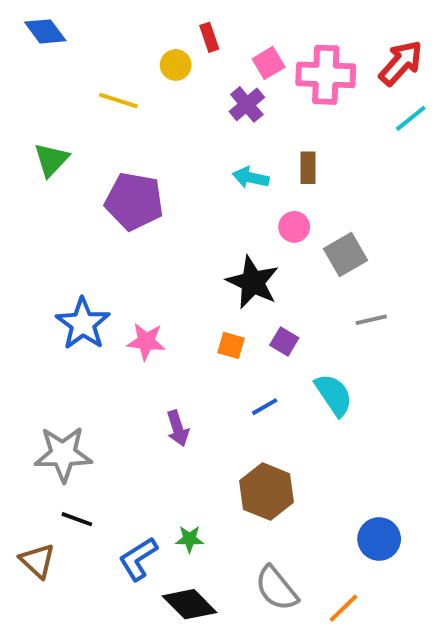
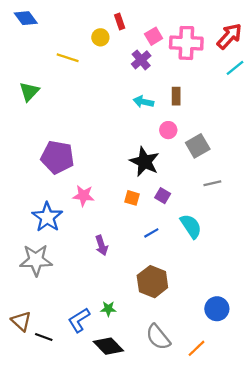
purple pentagon: (134, 201) -> (57, 157), moved
blue star: (83, 324) -> (47, 217), moved
black line: (77, 519) -> (44, 337), moved

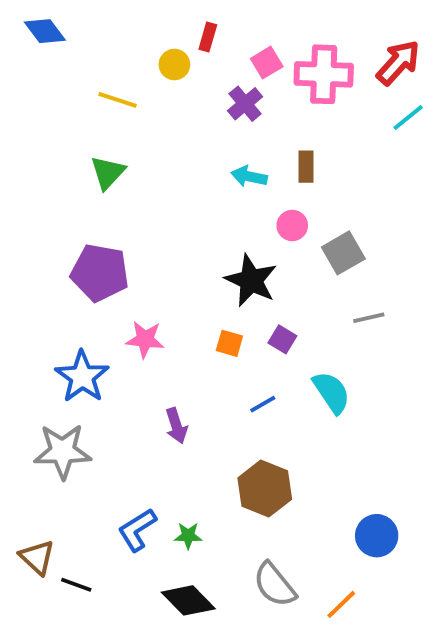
red rectangle: (120, 21) -> (208, 37), turned 35
green triangle: (29, 92) -> (108, 172), moved
blue L-shape: (79, 320) -> (137, 530), moved

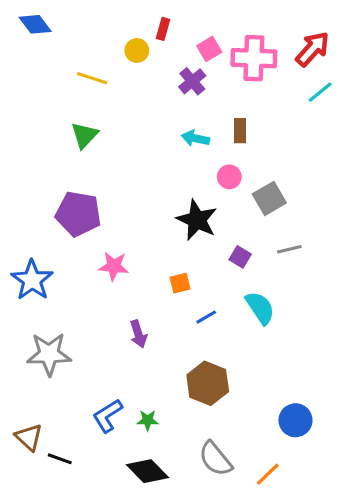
purple square: (282, 339) -> (240, 257), moved
orange square: (229, 343) -> (180, 283), moved, turned -30
blue star: (82, 377) -> (32, 280), moved

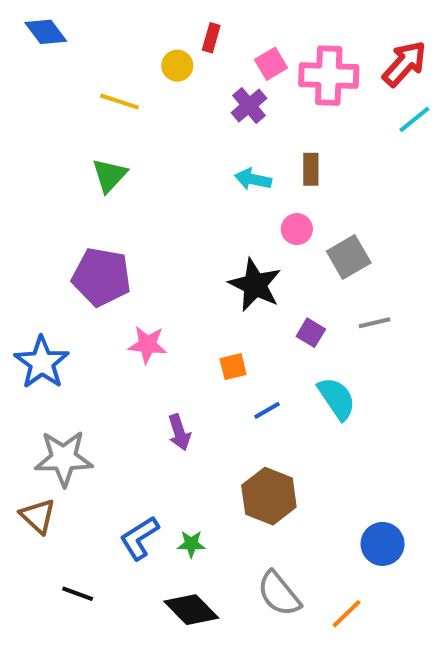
brown triangle: (29, 437) -> (38, 516), moved

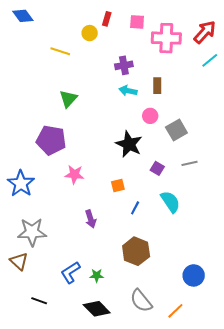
pink square: (271, 64) -> (137, 22), moved, turned 35
purple cross: (249, 106) -> (124, 65), moved, turned 30
green triangle: (110, 175) -> (68, 99), moved
blue line: (267, 410) -> (135, 208), turned -32

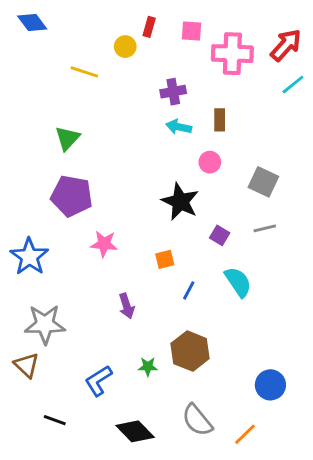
green triangle: (68, 99) -> (67, 138), moved
gray square: (176, 130) -> (263, 182), moved, turned -35
green star: (97, 275) -> (148, 367), moved

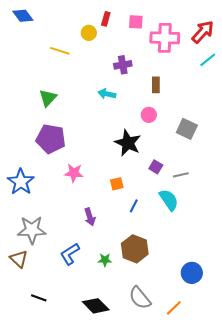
cyan arrow: (179, 127) -> (107, 94), moved
gray line: (265, 228) -> (181, 175), moved
blue L-shape: (98, 381) -> (70, 254), moved

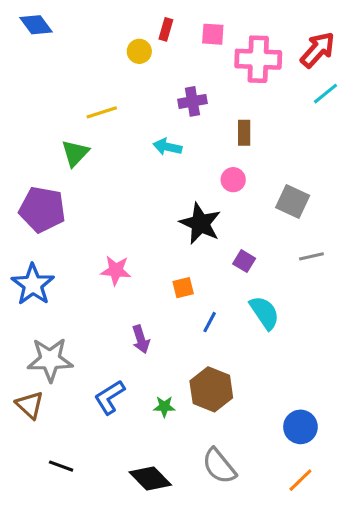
yellow line: (60, 51) -> (102, 112), moved, turned -36
purple pentagon: (51, 139) -> (42, 209), moved
gray line: (181, 175) -> (311, 256), moved
orange line: (174, 308) -> (300, 480), moved

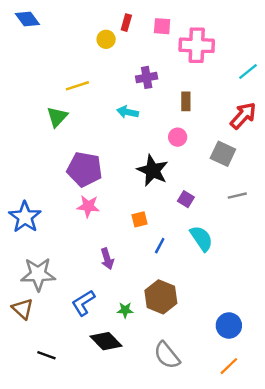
red arrow: (318, 50) -> (243, 116), moved
purple pentagon: (42, 209) -> (85, 169), moved
black diamond: (150, 479) -> (106, 341), moved

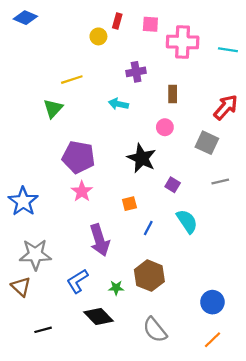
blue diamond: (27, 19) -> (25, 18), turned -30
cyan line: (248, 71) -> (228, 50), moved, turned 48
pink star: (88, 206) -> (82, 191), turned 30
purple arrow: (107, 259) -> (100, 240), size x1.6
black line: (46, 355) -> (43, 330), turned -35

